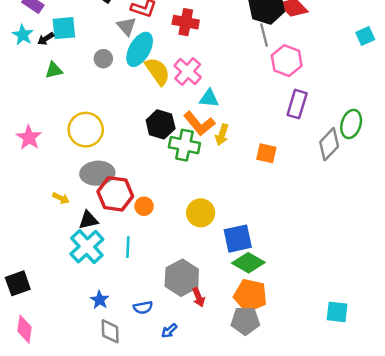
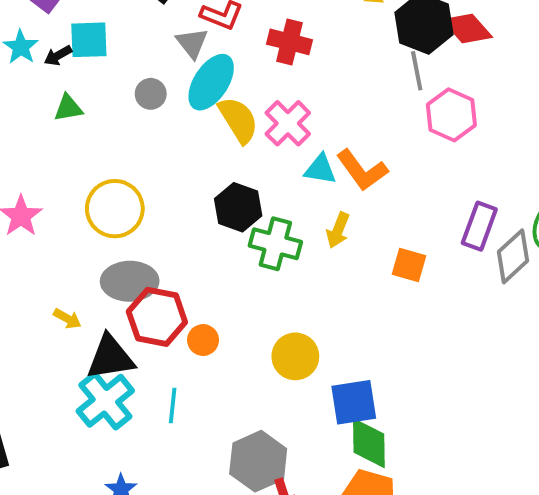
purple rectangle: (297, 104) -> (479, 226), moved
orange L-shape: (199, 124) -> (362, 170), moved
black triangle: (88, 220) -> (110, 357), size x1.5
green diamond: (248, 263) -> (369, 443), turned 56

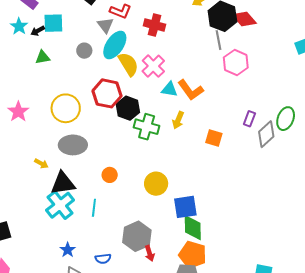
purple rectangle: (479, 226) -> (249, 119), size x0.7
red hexagon: (157, 317) -> (107, 93), moved

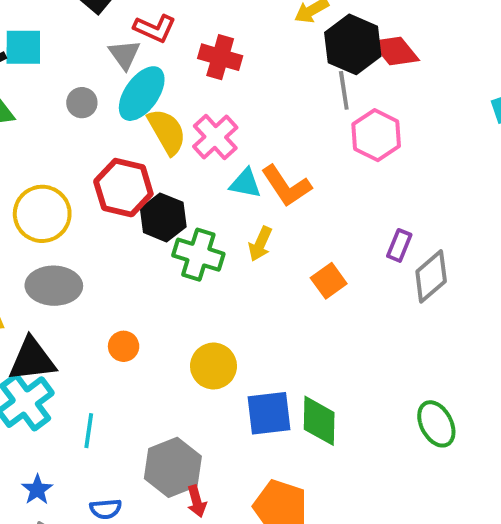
green ellipse: (286, 119) -> (436, 424), moved, turned -50
orange square: (214, 138) -> (329, 281), turned 36
cyan line: (94, 208) -> (89, 431), moved
green diamond: (193, 228) -> (319, 421), moved

